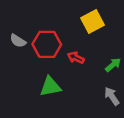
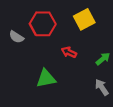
red hexagon: (47, 44) -> (43, 24), moved

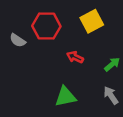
green triangle: (46, 79) -> (66, 97), moved

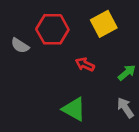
green triangle: (66, 97) -> (74, 109), turned 40

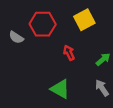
red arrow: (85, 64) -> (69, 53), turned 40

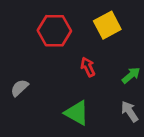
gray semicircle: (16, 37) -> (20, 88), moved, turned 104

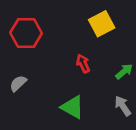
red hexagon: (54, 31) -> (26, 33), moved

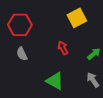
gray semicircle: (18, 83) -> (22, 54), moved, turned -72

